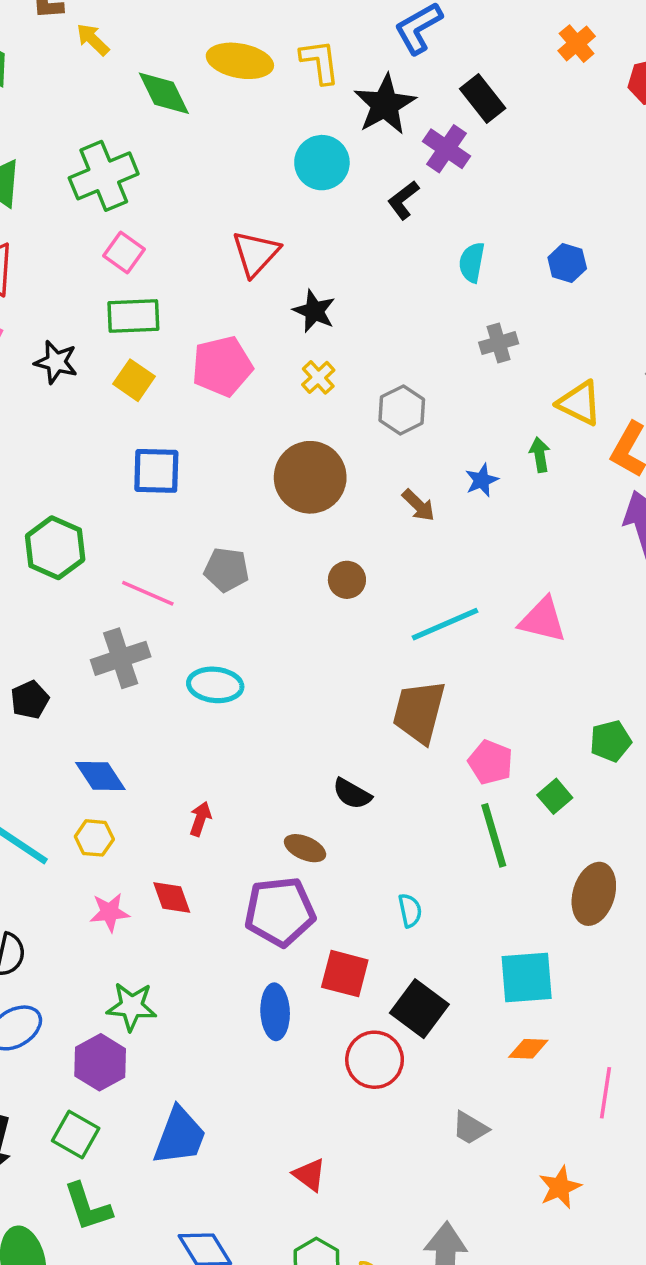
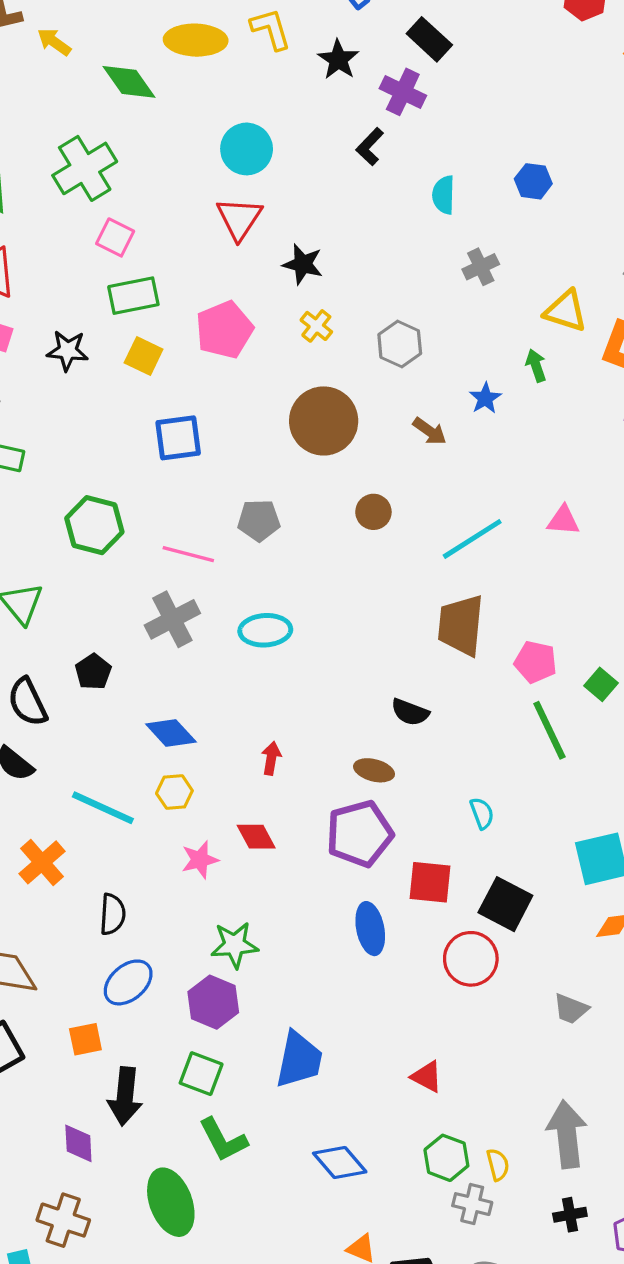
black star: (385, 105) -> (338, 60), size x0.7
cyan circle: (322, 163) -> (247, 149), moved
pink triangle: (543, 620) -> (563, 520), size x0.7

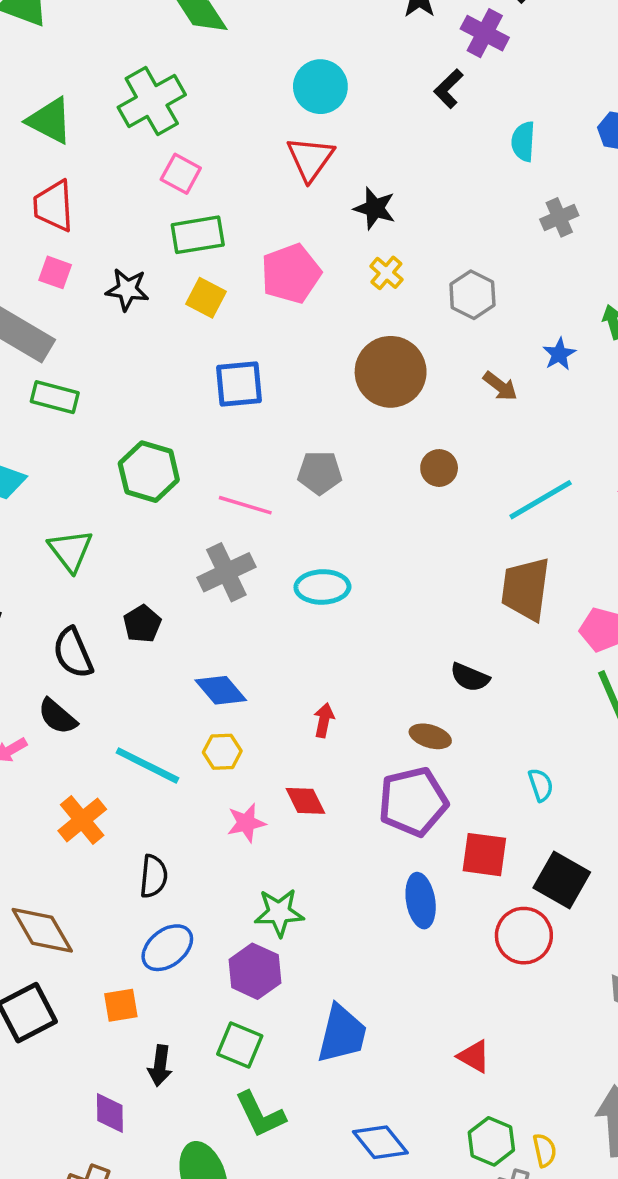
black arrow: (125, 1096) -> (160, 1066), size x0.7

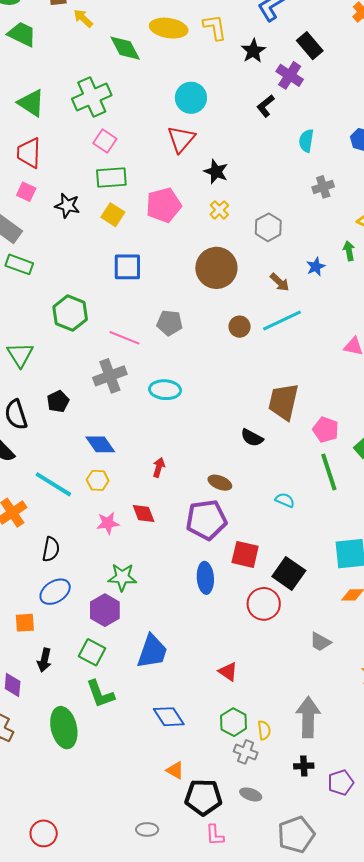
cyan line: (541, 500) -> (282, 320), moved
black semicircle: (470, 677) -> (252, 438), moved
cyan semicircle: (541, 785) -> (285, 500), moved, turned -54

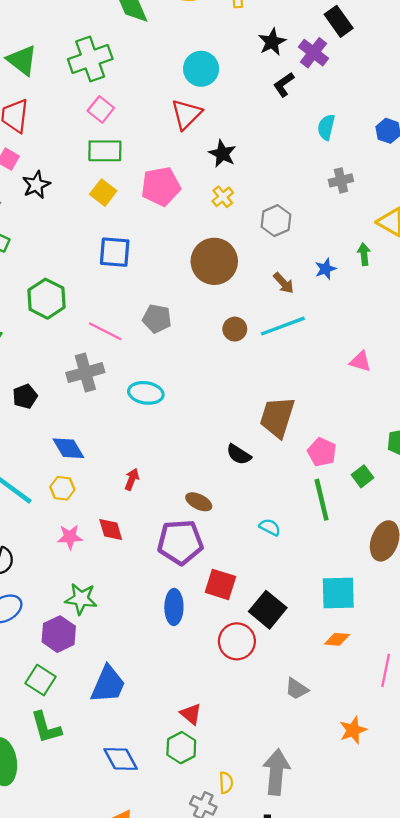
black star: (253, 51) -> (272, 42), moved
black star: (67, 206) -> (36, 185), moved, turned 30
green hexagon: (234, 722) -> (181, 748), moved

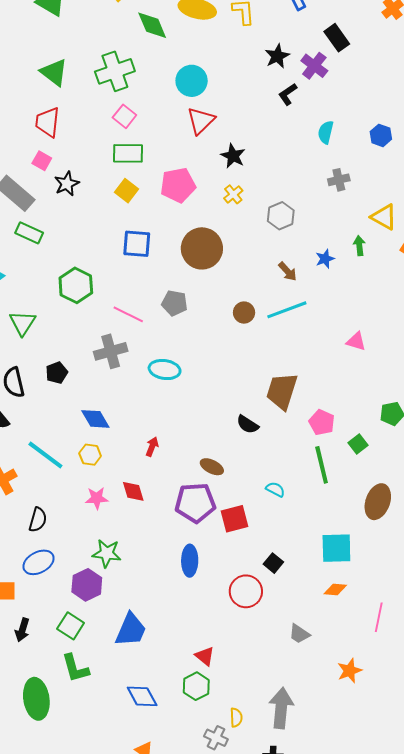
cyan circle: (201, 69) -> (192, 81), moved
brown circle: (214, 261) -> (202, 248), moved
red square: (220, 584) -> (234, 519), moved, turned -32
black square: (268, 610) -> (273, 563), size x0.6

